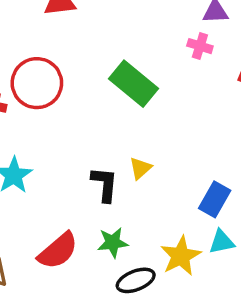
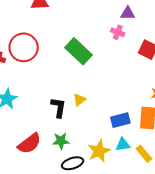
blue rectangle: (215, 199) -> (120, 120), turned 42

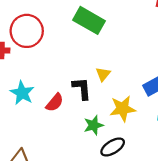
red semicircle: (29, 144) -> (55, 103), moved, size x0.7
yellow star: (99, 151) -> (123, 109), moved, turned 30

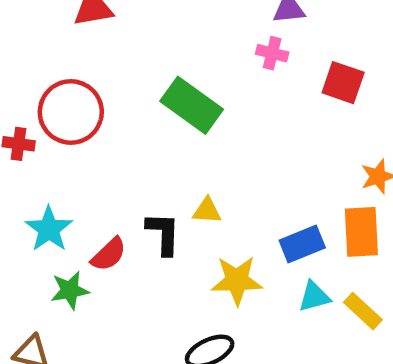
yellow triangle: (103, 74) -> (207, 211), turned 49
green star: (94, 125) -> (70, 290), moved

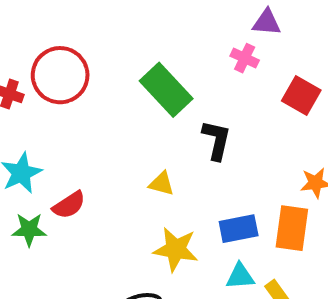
black L-shape: (163, 233) -> (216, 140), moved

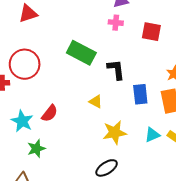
yellow triangle: (162, 184) -> (96, 102), turned 32
red semicircle: (69, 205) -> (50, 113), moved
blue rectangle: (239, 229) -> (140, 94), moved, turned -66

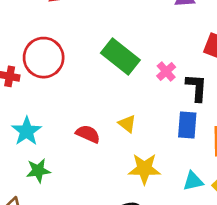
pink cross: (116, 23) -> (166, 72), moved, turned 32
black L-shape: (116, 69) -> (197, 88), moved
red semicircle: (50, 113) -> (88, 134), moved, turned -114

